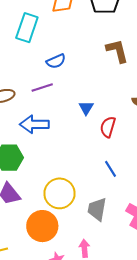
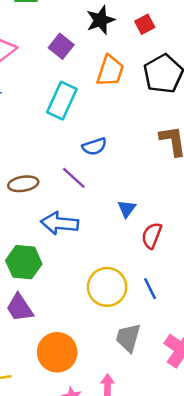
purple line: (42, 88) -> (74, 178), turned 55
yellow circle: (60, 193) -> (107, 287), moved

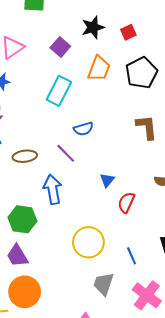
blue arrow: (60, 223) -> (53, 189), turned 72
blue line: (150, 289) -> (132, 256), moved
orange circle: (57, 352) -> (25, 292), moved

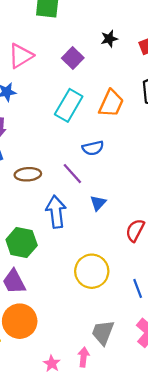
black star: (93, 27) -> (109, 39), size x0.7
orange trapezoid: (99, 68) -> (111, 103), moved
blue triangle: (107, 180) -> (98, 203), moved
gray trapezoid: (104, 284) -> (103, 332), moved

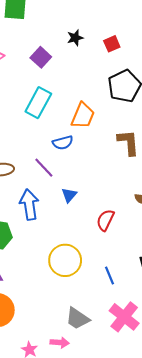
orange trapezoid: (111, 103) -> (83, 116), moved
gray trapezoid: (103, 332) -> (77, 319), turned -75
pink arrow: (84, 357) -> (60, 343), turned 90

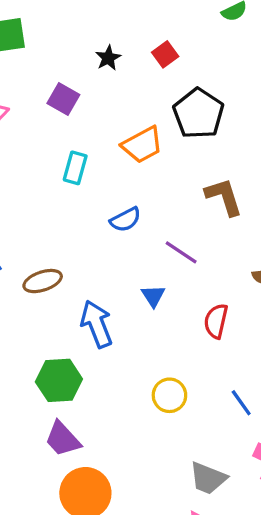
cyan rectangle: (38, 103) -> (75, 168), size x0.7
orange trapezoid: (83, 116) -> (142, 145), moved, turned 52
purple line: (44, 168) -> (181, 252), moved
yellow circle: (65, 260) -> (169, 395), size x0.7

